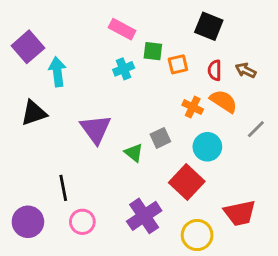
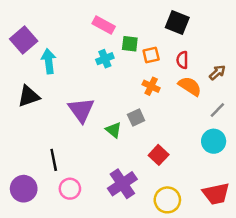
brown arrow: (246, 70) -> (217, 72), moved, turned 112
orange cross: (193, 107) -> (151, 86), moved
cyan circle: (207, 147) -> (214, 141), moved
red square: (187, 182) -> (159, 155), size x0.7
red trapezoid: (240, 213) -> (216, 194), moved

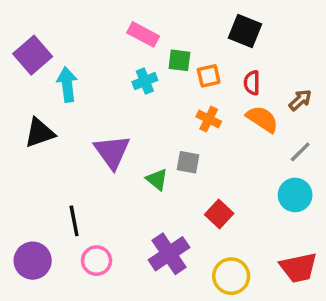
gray square: (136, 117) -> (188, 162), turned 35

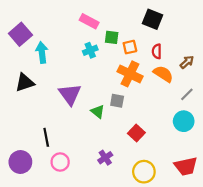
orange cross: (209, 119) -> (130, 74), size x1.6
purple cross: (169, 254) -> (105, 158), size x0.6

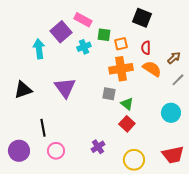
purple square: (20, 34) -> (61, 32), moved
orange cross: (130, 74) -> (121, 69), turned -35
black triangle: (25, 83) -> (23, 90), moved
gray line: (187, 94) -> (178, 80), moved
green triangle: (98, 112) -> (127, 104), moved

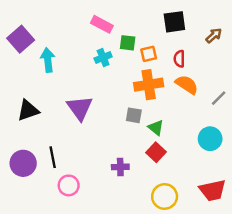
black square: (142, 18) -> (174, 22), turned -30
purple square: (61, 32) -> (21, 39), moved
brown arrow: (174, 58) -> (214, 35), moved
purple cross: (98, 147) -> (120, 167), moved, turned 32
purple circle: (19, 151) -> (23, 163), moved

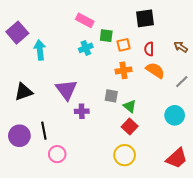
brown arrow: (214, 35) -> (181, 47), moved, turned -104
orange cross: (149, 85) -> (124, 70), size x0.7
purple cross: (120, 167) -> (82, 111), moved
red trapezoid: (213, 190) -> (177, 158), turned -30
yellow circle: (165, 196) -> (125, 155), moved

